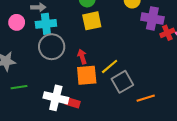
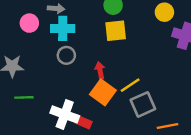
gray circle: (52, 47) -> (66, 55), size x0.6
orange square: (87, 75) -> (103, 92), turned 35

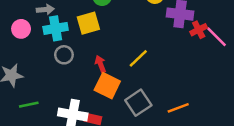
yellow square: (116, 31) -> (88, 23), moved
yellow line: (130, 85) -> (138, 58), moved
gray square: (143, 104) -> (138, 103), moved

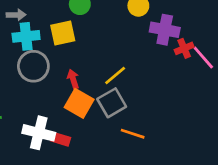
gray circle: (64, 55) -> (33, 66), size x1.5
gray square: (138, 103) -> (112, 103), moved
orange line: (178, 108) -> (133, 134), moved, turned 35

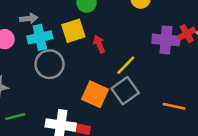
purple cross: (165, 30) -> (166, 40), moved
red arrow: (73, 79) -> (99, 44), moved
orange line: (133, 134) -> (174, 106), moved

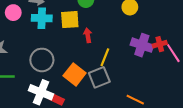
gray circle: (50, 64) -> (42, 60), moved
yellow line: (126, 65) -> (105, 57), turned -36

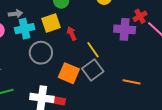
red cross: (160, 44) -> (140, 16), moved
yellow line: (105, 57) -> (93, 50), turned -42
gray circle: (42, 60) -> (41, 53), moved

